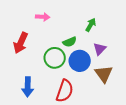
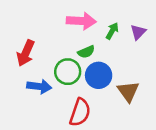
pink arrow: (43, 17) -> (81, 21), moved, size x1.6
purple triangle: (100, 49) -> (138, 32), moved
blue arrow: (28, 87) -> (39, 86), moved, turned -84

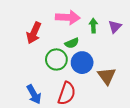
green arrow: (112, 31) -> (93, 26), turned -32
red arrow: (26, 53) -> (34, 33), moved
blue arrow: (39, 86) -> (34, 94), moved, turned 54

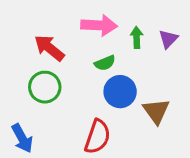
red arrow: (34, 33) -> (49, 48), turned 105
green circle: (56, 59) -> (45, 87), moved
blue arrow: (34, 94) -> (22, 138), moved

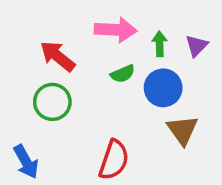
blue circle: (120, 92) -> (163, 88), moved

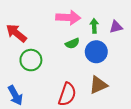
purple triangle: (197, 46) -> (116, 27), turned 32
red arrow: (58, 56) -> (16, 33), moved
brown triangle: (182, 130) -> (98, 85), moved, turned 42

